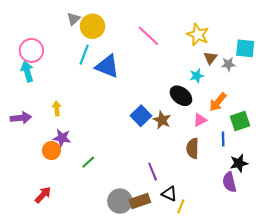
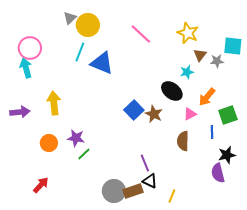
yellow arrow: (57, 108) -> (54, 103), size x1.6
purple star: (62, 138) -> (76, 138), moved
black triangle: (169, 194) -> (150, 181), moved

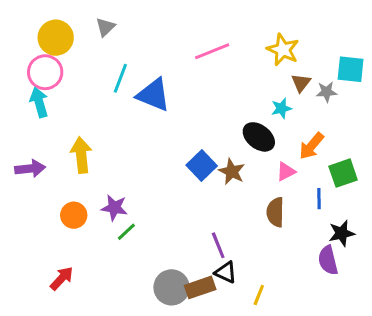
yellow circle: (88, 25) -> (56, 38), moved
pink line: (141, 34) -> (212, 51), turned -65

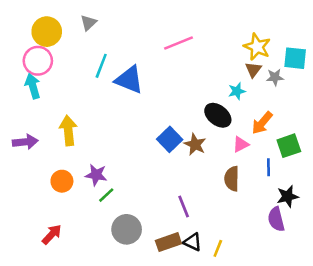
yellow star: (283, 50) -> (257, 47), moved
black triangle: (226, 272) -> (192, 242), moved
gray circle: (172, 287) -> (127, 229), moved

